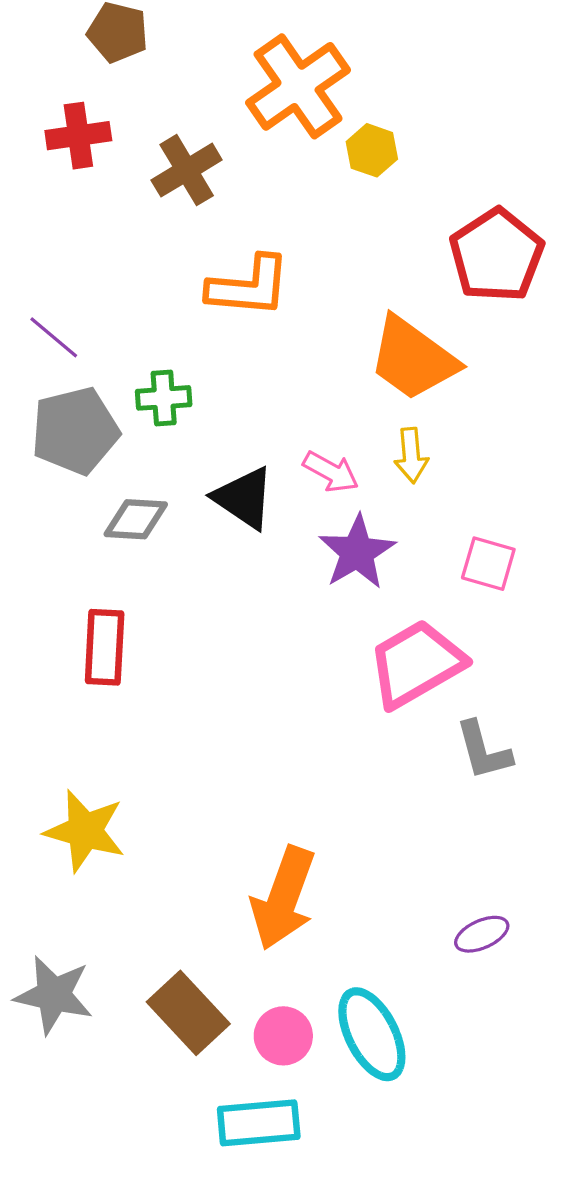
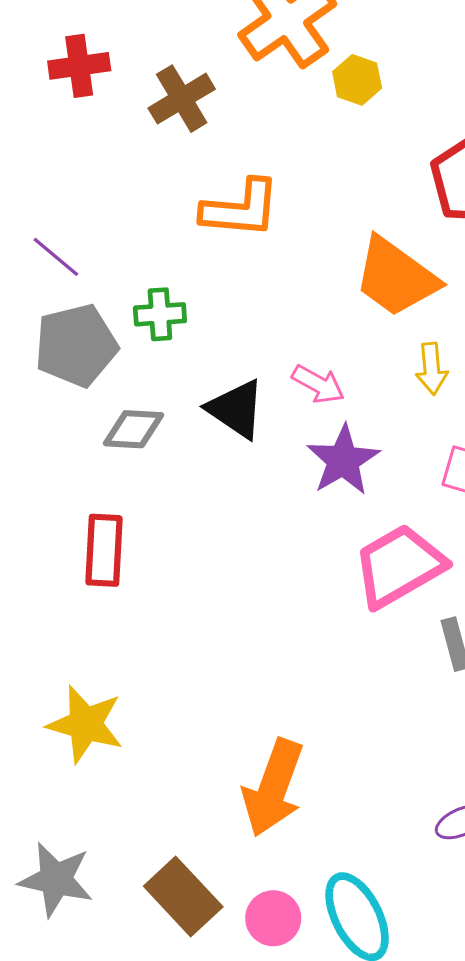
yellow arrow: (411, 455) -> (432, 369), moved

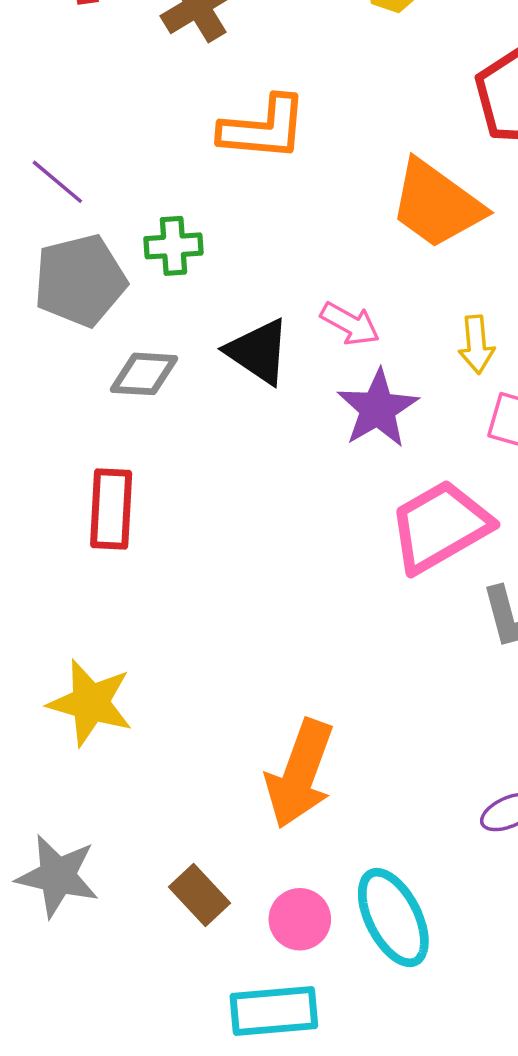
yellow arrow: (432, 369) -> (476, 345), moved
brown rectangle: (183, 897) -> (199, 895), size x0.7

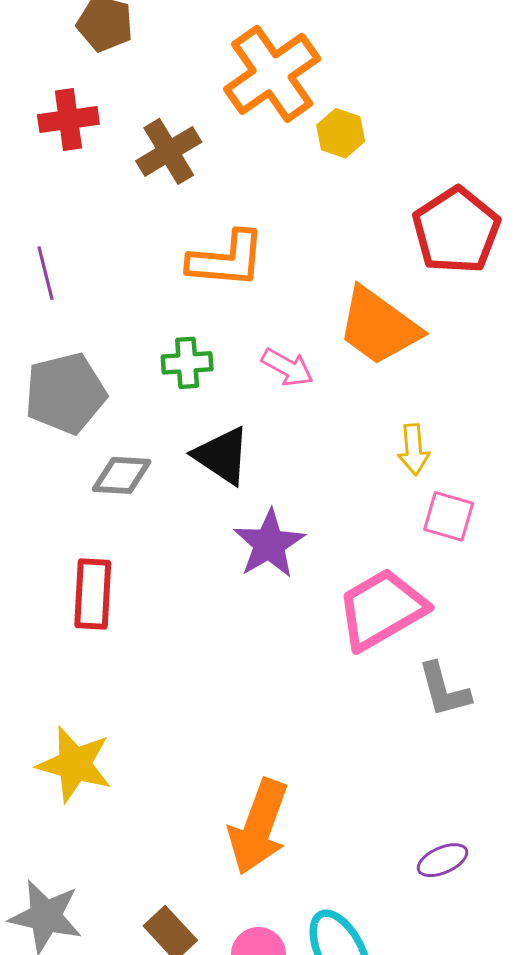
purple line: (57, 182) -> (46, 273), moved, turned 36
green cross: (173, 246) -> (187, 363), moved
pink arrow: (350, 324) -> (287, 367), moved
purple star: (378, 409) -> (269, 544), moved

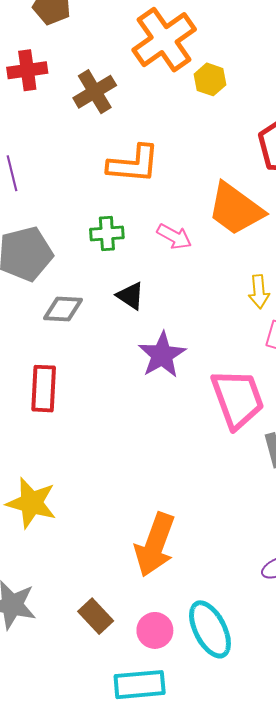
black triangle: (222, 456) -> (130, 296), size x0.7
pink trapezoid: (382, 609) -> (238, 399), turned 100

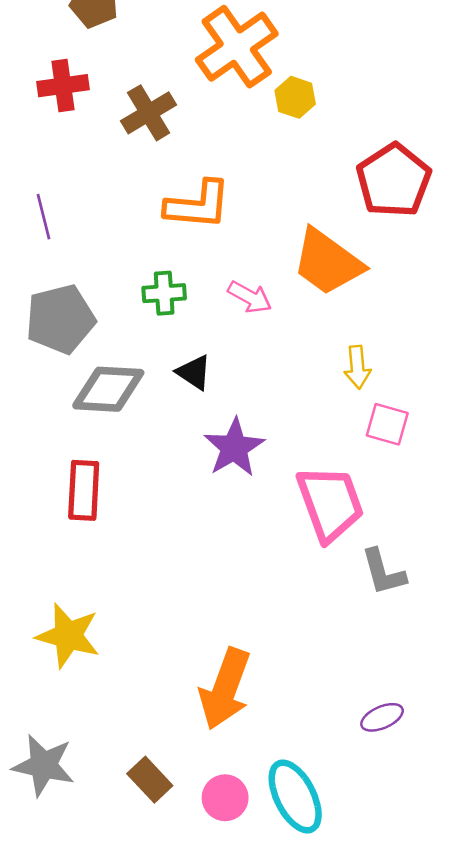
gray diamond: (63, 309) -> (108, 389), size x1.4

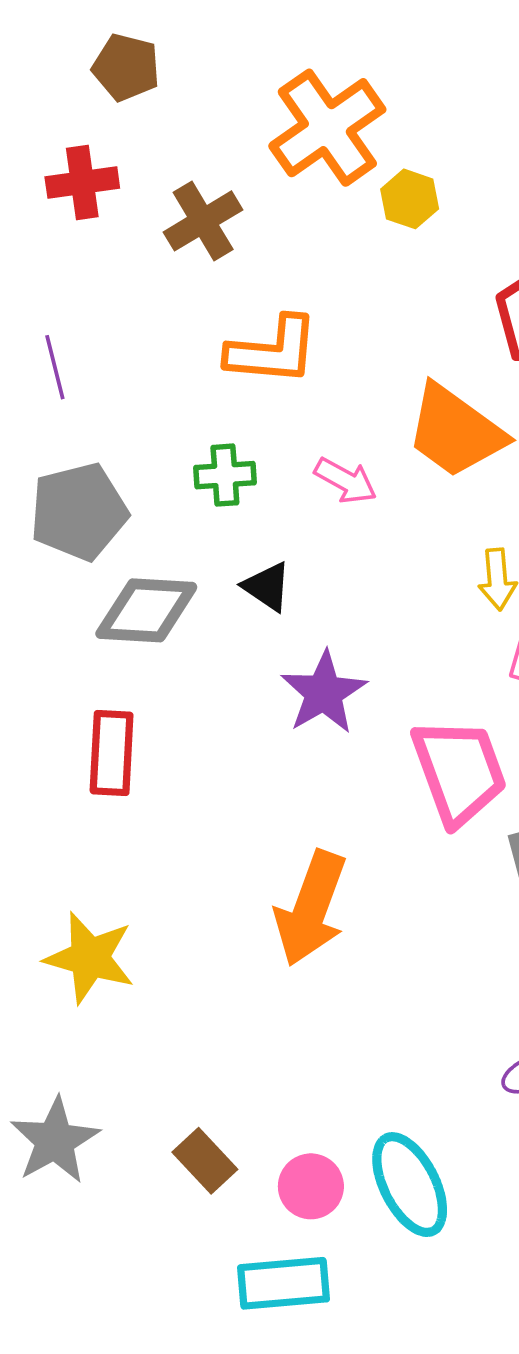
orange arrow: (225, 689) -> (311, 908), moved
gray star: (43, 765) -> (55, 1141), turned 30

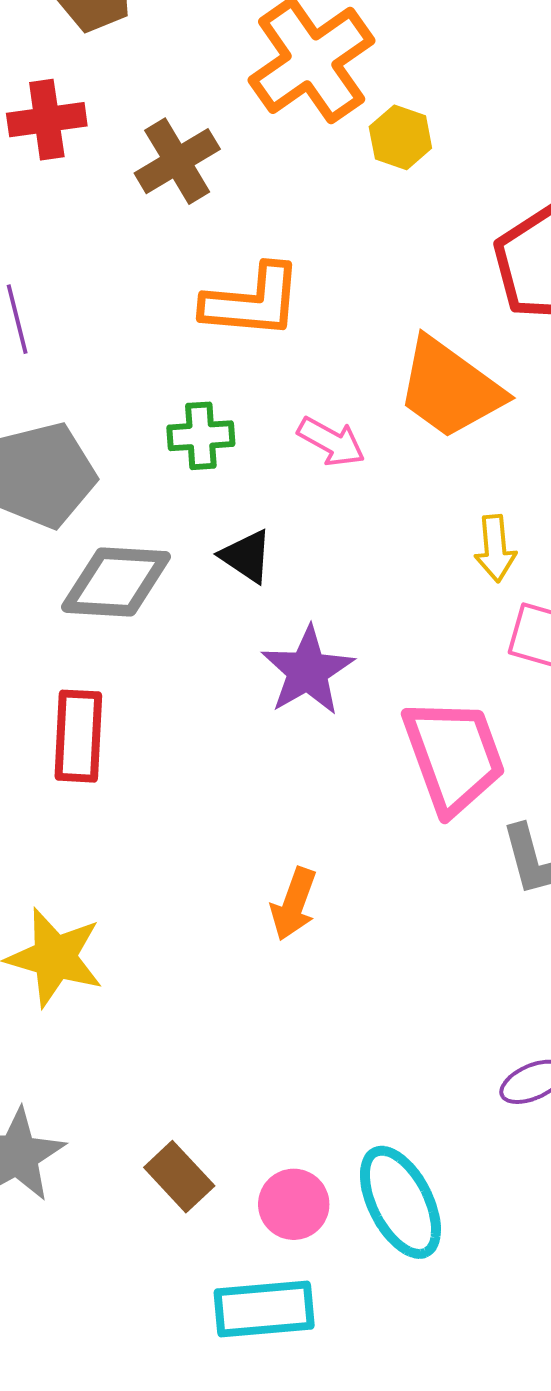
orange arrow: (311, 908) -> (294, 904), size x0.6

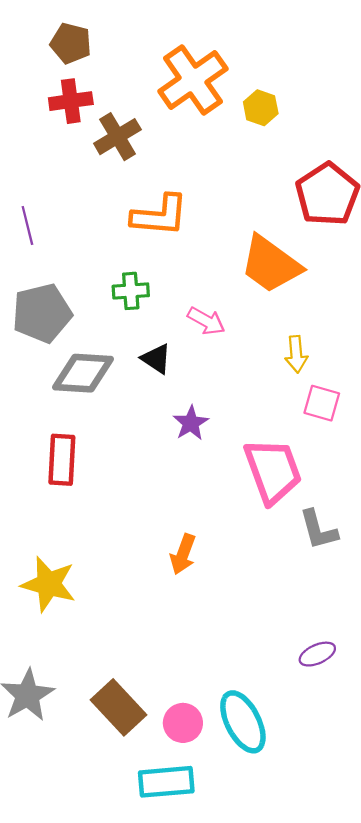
red cross: (47, 120) -> (71, 101), moved
yellow hexagon: (400, 137) -> (261, 108), moved
pink arrow: (331, 442) -> (206, 321), moved
purple star: (308, 671) -> (191, 423), size x0.7
brown rectangle: (179, 1177) -> (119, 707), size x1.4

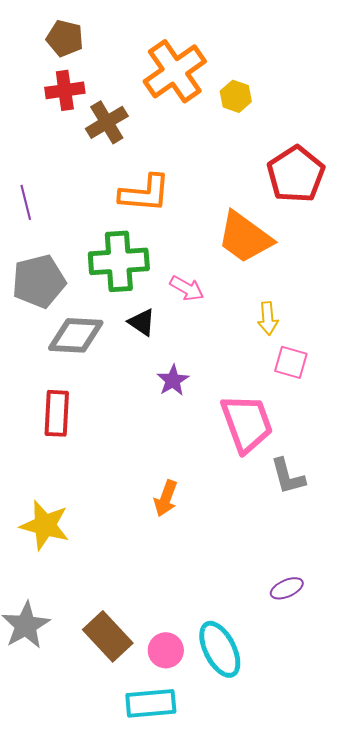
green cross: (131, 291) -> (119, 261), size x1.8

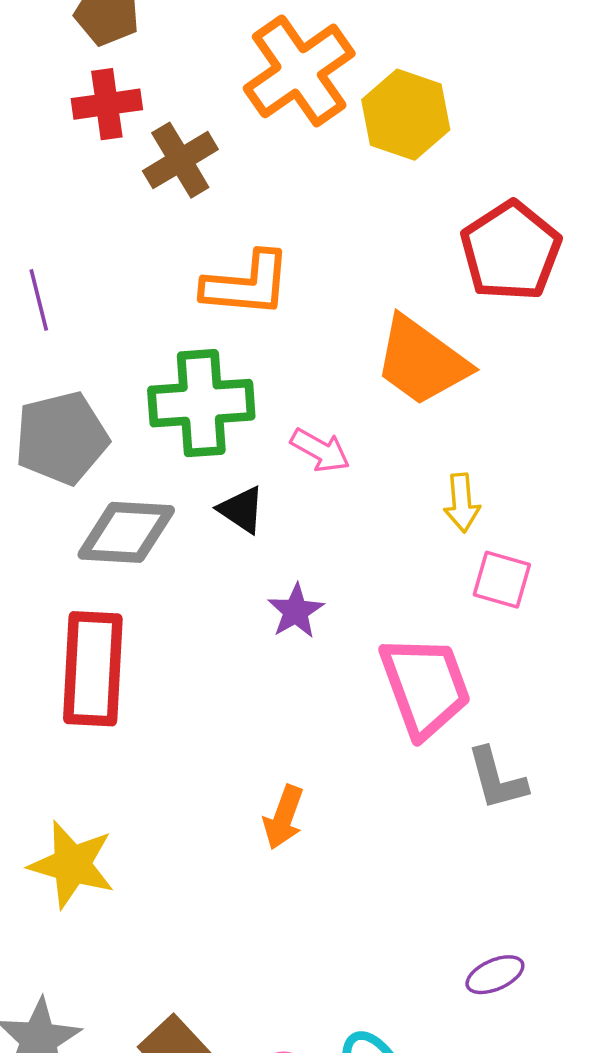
yellow hexagon: (236, 96) -> (406, 115), size x1.6
red rectangle: (57, 413) -> (93, 669), size x1.4

